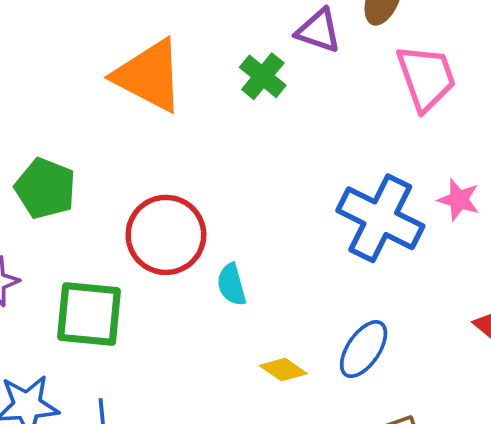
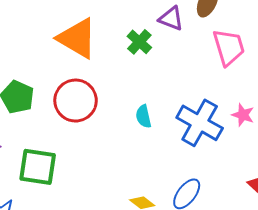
red circle: (166, 235) -> (76, 101), moved
cyan semicircle: (231, 285) -> (143, 116), moved

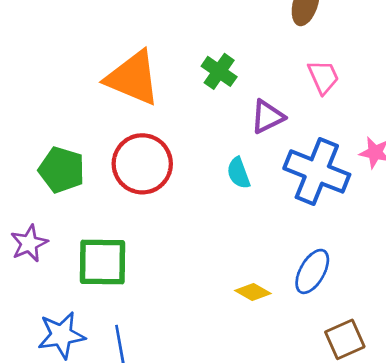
purple triangle: (171, 19) -> (267, 117), moved, turned -40
pink trapezoid: (229, 47) -> (323, 77), moved, size x0.7

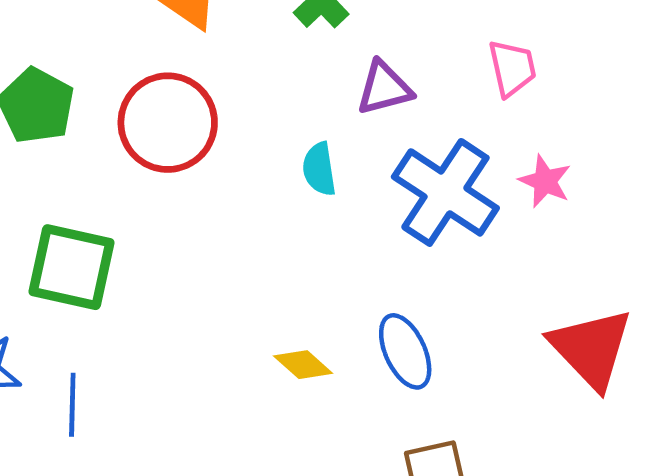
pink trapezoid: (323, 77) -> (512, 68), moved
blue ellipse: (312, 271) -> (405, 351), turned -66

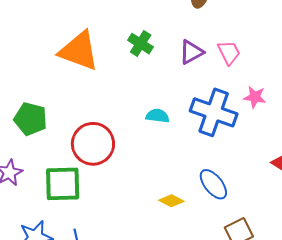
purple triangle: (384, 88) -> (191, 52), moved
red circle: (168, 123) -> (93, 144), moved
cyan semicircle: (319, 169) -> (158, 116), turned 120

